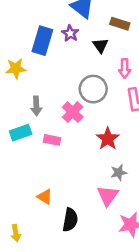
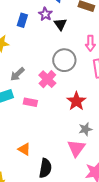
blue rectangle: (42, 41) -> (22, 20), size x0.6
black triangle: (100, 45) -> (60, 24), moved
gray arrow: (36, 106) -> (17, 74), turned 49

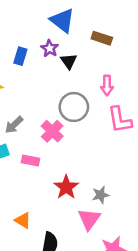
red star: (76, 101) -> (66, 187), moved

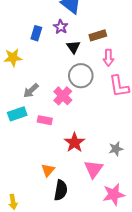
brown rectangle: (102, 38) -> (98, 35), moved, turned -35
black triangle: (69, 61) -> (73, 47), moved
gray star: (101, 195) -> (116, 149), moved
orange triangle: (23, 220) -> (48, 170), moved, turned 40

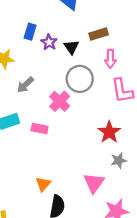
purple star: (61, 27) -> (49, 42), moved
gray arrow: (31, 91) -> (25, 85), moved
red star: (74, 142) -> (109, 132), moved

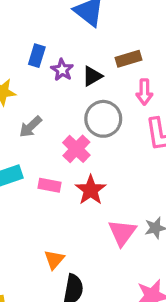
black triangle: (71, 47) -> (92, 76), turned 35
red star: (109, 132) -> (91, 190), moved
pink triangle: (94, 183) -> (122, 233), moved

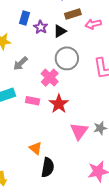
brown rectangle: (129, 59) -> (73, 14), moved
pink arrow: (144, 92) -> (93, 24), moved, turned 77
orange triangle: (54, 260) -> (36, 148), turned -32

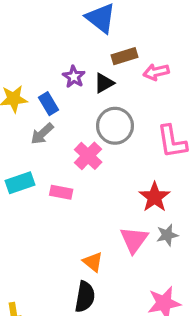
blue rectangle: (24, 18) -> (48, 104), moved, turned -48
red star: (59, 104) -> (155, 197), moved
orange triangle: (36, 148) -> (93, 262), moved

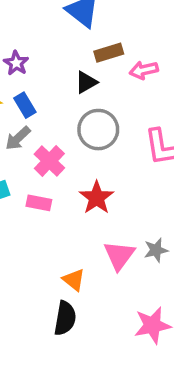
purple star: (74, 77) -> (16, 63), moved
pink cross: (88, 156) -> (49, 161), moved
red star: (155, 197) -> (97, 198), moved

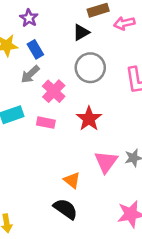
black semicircle: (65, 318) -> (65, 209), turned -65

